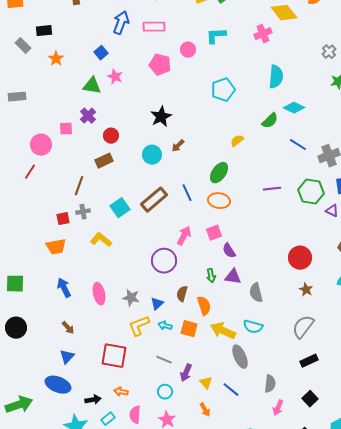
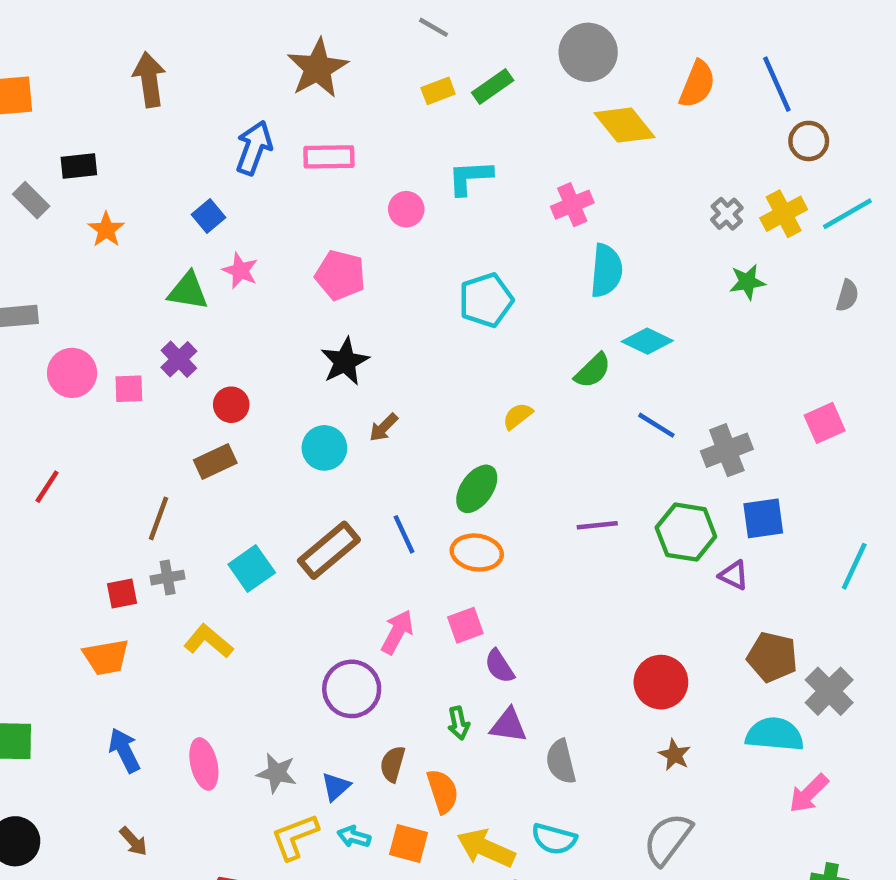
pink cross: (263, 34) -> (572, 205), moved
pink pentagon: (160, 65) -> (340, 275), moved
pink circle: (41, 145) -> (72, 373), moved

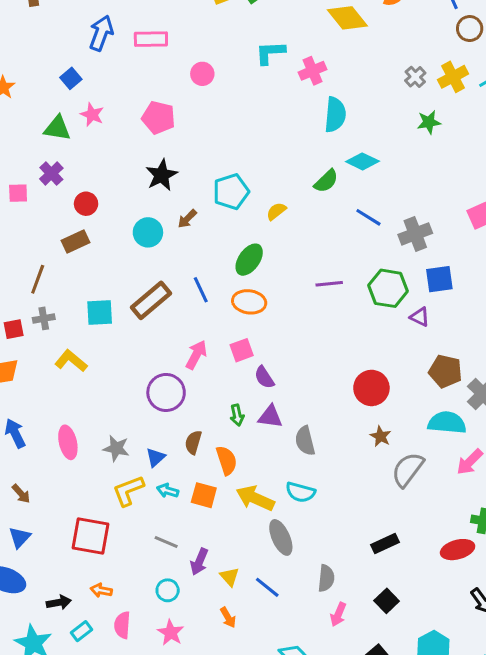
cyan L-shape: (470, 177) -> (270, 53), moved
cyan pentagon: (486, 300) -> (231, 192), moved
cyan square: (252, 568) -> (100, 312), turned 32
gray semicircle: (668, 839) -> (408, 470), moved

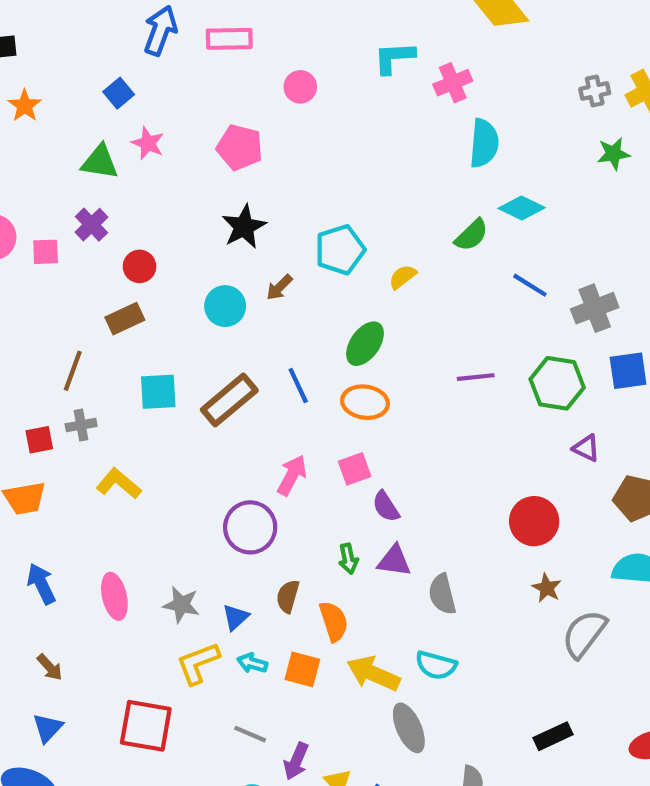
gray cross: (415, 77) -> (595, 91), turned 30
cyan square: (100, 312) -> (158, 392), moved
purple triangle: (420, 317) -> (586, 448), moved

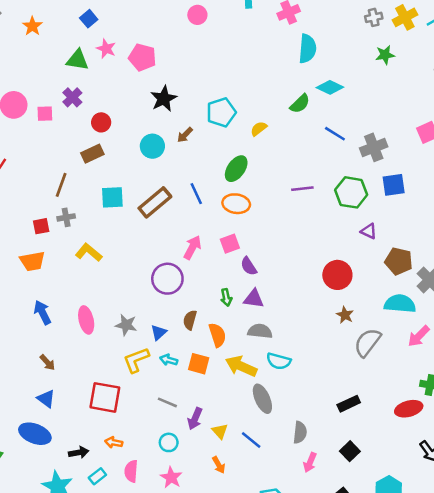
pink pentagon: (240, 147) -> (142, 57), moved
gray semicircle: (442, 594) -> (260, 331), moved, turned 110
blue triangle: (48, 728) -> (46, 399), turned -36

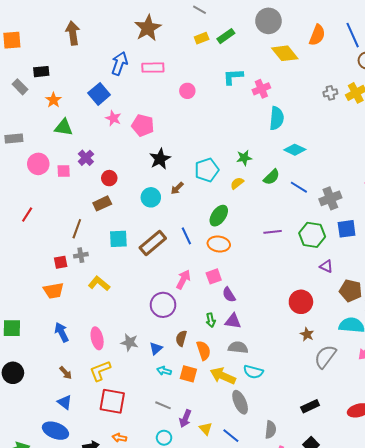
blue square: (89, 19) -> (99, 94), size x1.5
green star: (385, 55) -> (244, 158), moved
green triangle: (77, 60) -> (64, 127), moved
green semicircle: (300, 104) -> (272, 177), moved
yellow L-shape: (136, 360) -> (100, 371), moved

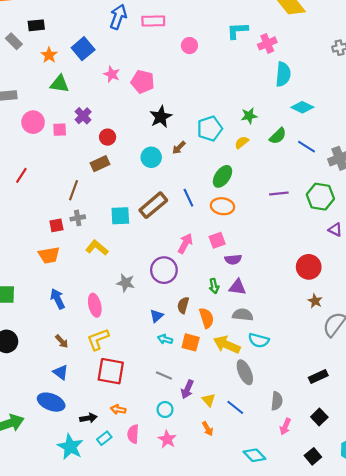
blue square: (99, 94) -> (83, 49), moved
cyan square: (118, 239) -> (120, 216), moved
purple semicircle: (229, 295) -> (233, 259), turned -63
gray star: (130, 342) -> (126, 283), moved

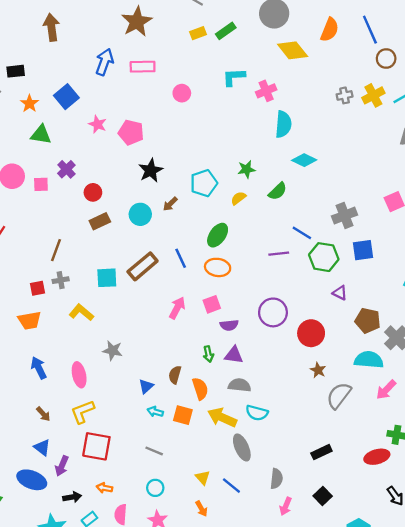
blue line: (307, 147) -> (302, 233), moved
brown rectangle: (100, 164) -> (100, 221), moved
purple circle: (164, 270) -> (273, 312), moved
purple arrow: (187, 389) -> (62, 466), moved

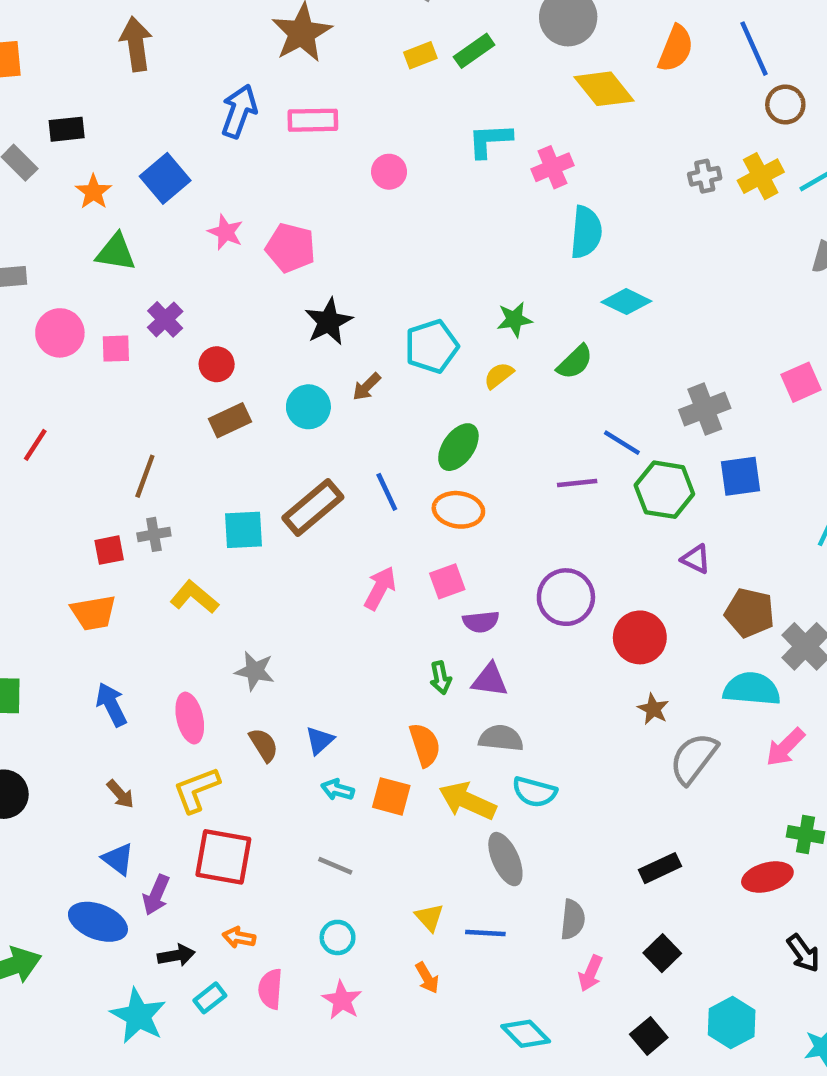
brown semicircle: (175, 375) -> (264, 745), moved, turned 132
blue line: (231, 486) -> (485, 933), turned -36

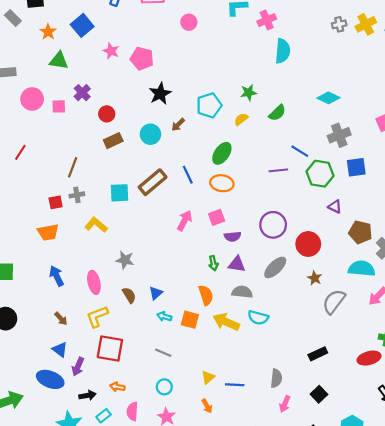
cyan diamond: (626, 302) -> (329, 98), moved
gray ellipse: (505, 859) -> (275, 267), moved, turned 70
yellow triangle: (429, 917) -> (208, 377), turned 32

